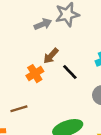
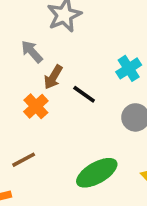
gray arrow: (43, 24) -> (32, 52), moved, turned -98

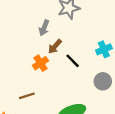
gray arrow: (32, 52) -> (44, 28), turned -126

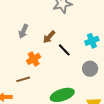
gray arrow: (44, 28) -> (23, 31), moved
orange cross: (41, 63) -> (34, 59), moved

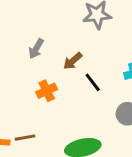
brown line: (23, 79) -> (25, 138), moved

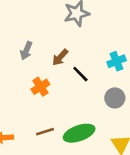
brown line: (25, 138) -> (45, 132), moved

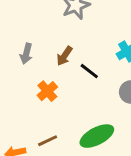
brown line: (45, 132) -> (48, 141), moved

